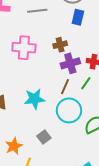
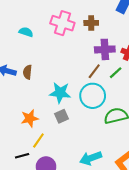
brown cross: (60, 45) -> (91, 23), moved
cyan star: (34, 99) -> (60, 93), moved

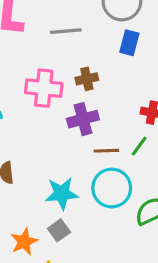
purple cross: (105, 49) -> (83, 119), moved
brown line: (94, 71) -> (106, 151), turned 63
gray square: (62, 116) -> (59, 230), moved

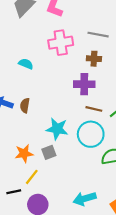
gray line: (66, 31) -> (98, 35), moved
pink cross: (44, 88) -> (61, 43), moved, turned -30

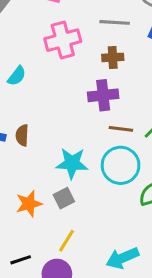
cyan semicircle: (26, 64) -> (17, 76), turned 112
yellow line: (32, 177) -> (66, 241), moved

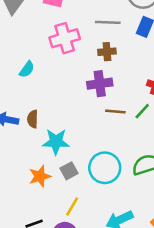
cyan star: (72, 163) -> (56, 142), moved
cyan circle: (121, 165) -> (105, 168), moved

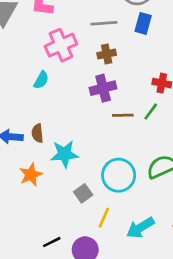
cyan semicircle: (27, 69) -> (41, 80), moved
gray square: (69, 171) -> (83, 193), moved
orange star: (40, 176) -> (31, 175), moved
yellow line: (72, 207) -> (104, 218), moved

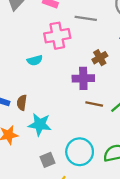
gray line: (104, 23) -> (86, 18), moved
brown cross: (107, 54) -> (100, 58), moved, turned -32
cyan semicircle: (41, 80) -> (35, 60), turned 32

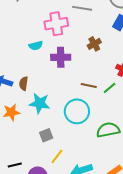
purple cross: (83, 78) -> (61, 57), moved
cyan circle: (80, 152) -> (77, 111), moved

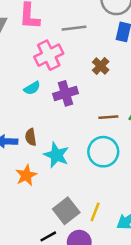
cyan star: (40, 103) -> (56, 155), turned 30
gray square: (46, 135) -> (66, 211), moved, size x1.5

